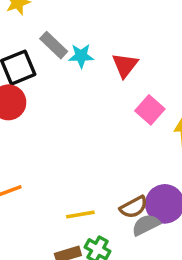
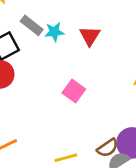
pink square: (150, 110) -> (74, 91), moved

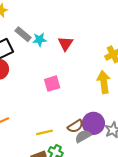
pink square: (74, 91) -> (52, 84), turned 35

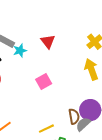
cyan star: (40, 40) -> (20, 51), moved
brown semicircle: (75, 126) -> (74, 116), turned -56

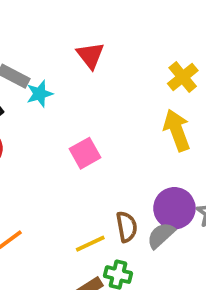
red triangle: (48, 41) -> (90, 55), moved
brown semicircle: (74, 116) -> (127, 227), moved

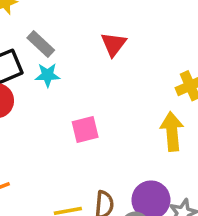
cyan star: (40, 94) -> (47, 75), moved

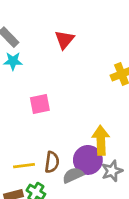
yellow arrow: (172, 131) -> (101, 140), moved

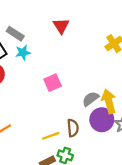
gray semicircle: (73, 175) -> (91, 99), moved

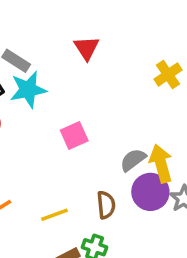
cyan star: (23, 52) -> (28, 90), size x1.5
yellow line: (51, 136) -> (54, 215), moved

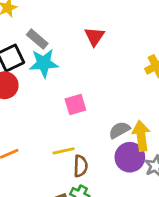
brown semicircle: (106, 205) -> (81, 166), moved
yellow line: (54, 215) -> (64, 151), moved

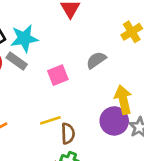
gray rectangle: (37, 39) -> (17, 61), moved
gray semicircle: (119, 130) -> (96, 60), moved

